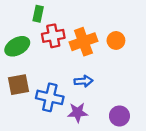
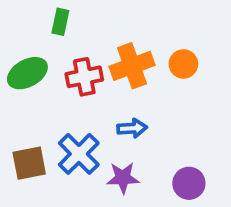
red cross: (53, 36) -> (84, 77), moved
brown square: (18, 85) -> (29, 163), moved
blue cross: (50, 97) -> (79, 154), turned 32

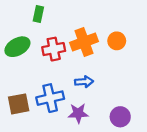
blue cross: (79, 154) -> (50, 98), turned 32

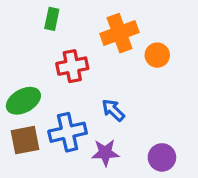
orange cross: (84, 42) -> (119, 33), moved
green ellipse: (17, 47) -> (23, 101), moved
blue arrow: (84, 82) -> (113, 110), turned -132

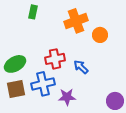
red cross: (72, 66) -> (55, 59), moved
blue arrow: (113, 110) -> (81, 67), moved
purple circle: (162, 157) -> (115, 101), moved

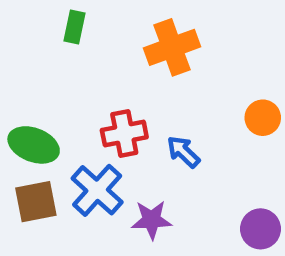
orange circle: (100, 35) -> (263, 118), moved
green ellipse: (15, 64) -> (34, 145), turned 50
blue cross: (43, 84) -> (97, 190), turned -35

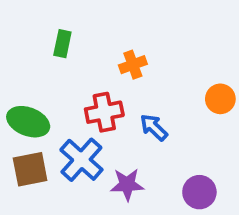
green rectangle: (74, 27) -> (62, 44), moved
orange cross: (172, 47) -> (133, 65), moved, size x0.6
purple circle: (260, 229) -> (199, 192), moved

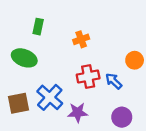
red cross: (104, 112) -> (88, 76), moved
green ellipse: (28, 122) -> (24, 58), moved
blue arrow: (154, 127) -> (114, 81), moved

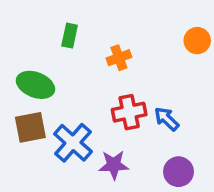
green rectangle: (38, 27) -> (70, 36), moved
orange circle: (135, 60) -> (197, 41), moved
brown square: (18, 103) -> (30, 127), moved

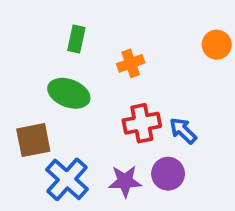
green ellipse: (36, 85) -> (69, 93), moved
blue cross: (73, 143) -> (67, 179), moved
purple circle: (178, 172) -> (168, 174), moved

